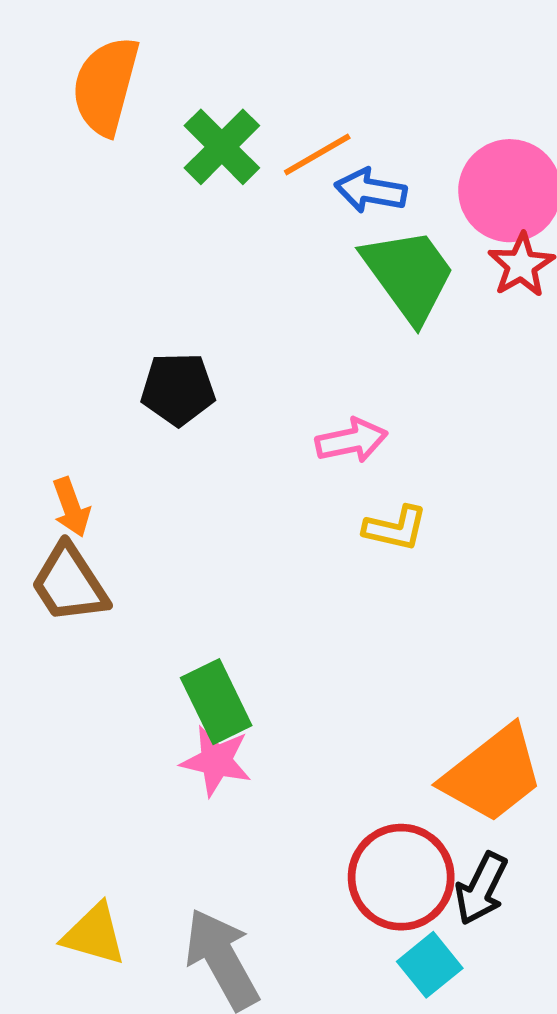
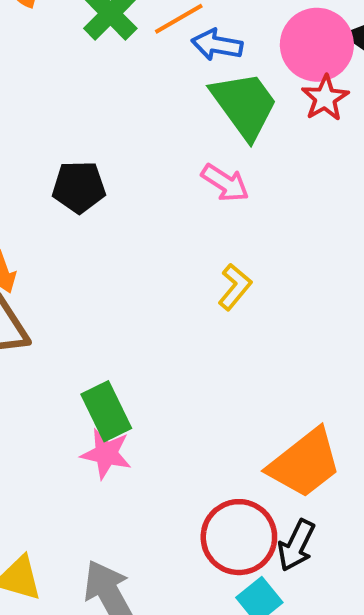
pink arrow: (352, 440) -> (225, 183), moved, turned 45
yellow L-shape: (395, 528) -> (235, 287), turned -63

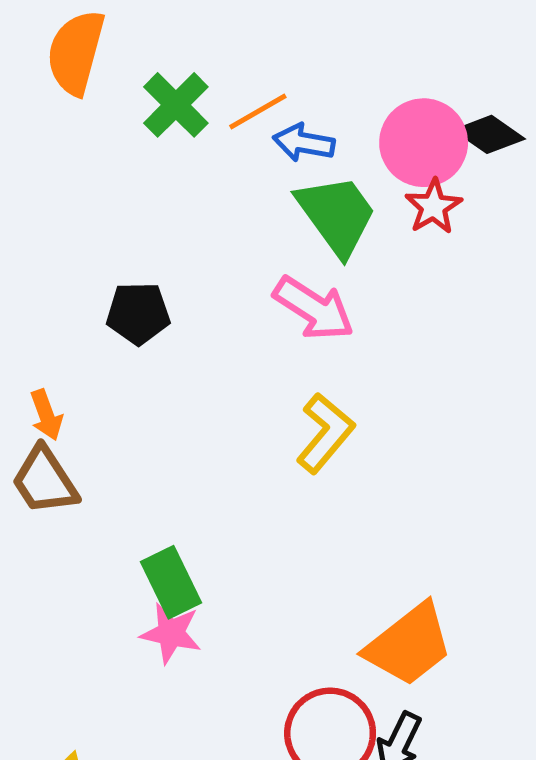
pink arrow: (225, 183) -> (314, 308), size x1.4
yellow L-shape: (235, 287) -> (325, 433), size x1.4

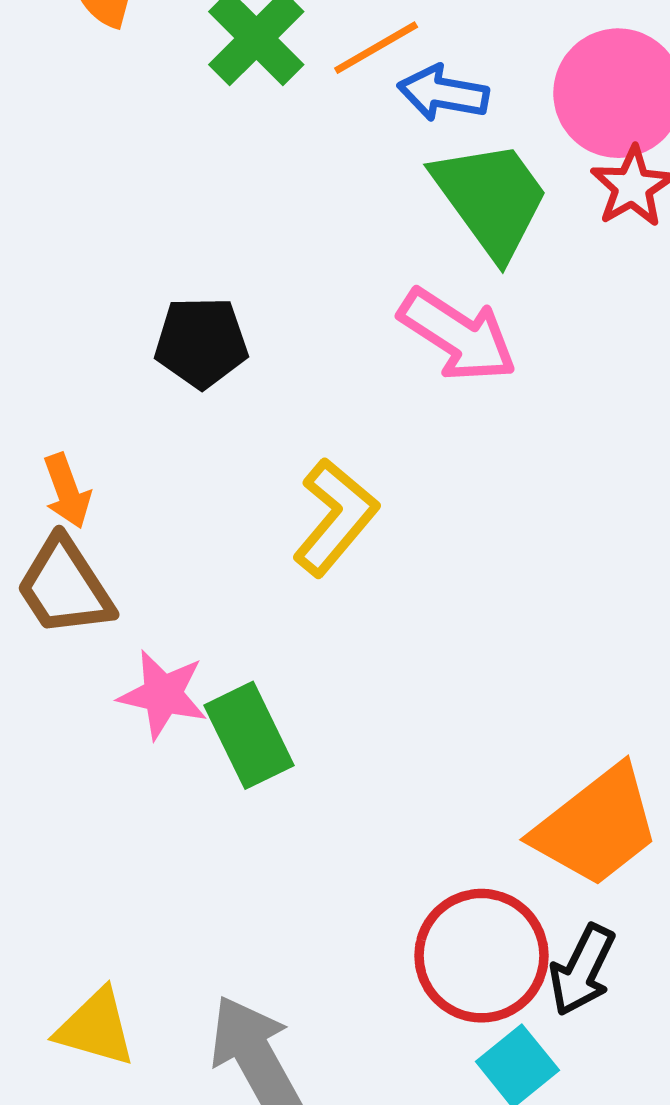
yellow L-shape: (325, 433) -> (335, 517), moved
pink star: (171, 633) -> (163, 695), moved

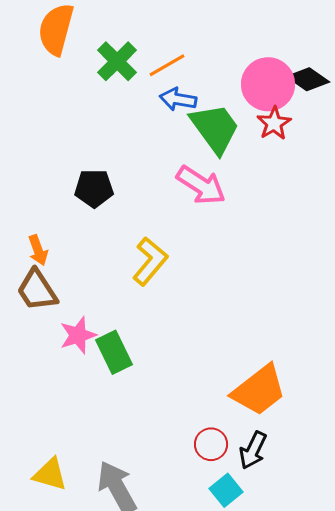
blue arrow: (443, 93) -> (178, 99), moved
pink star: (163, 695) -> (78, 335), turned -30
red circle: (481, 956) -> (211, 444), size x0.6

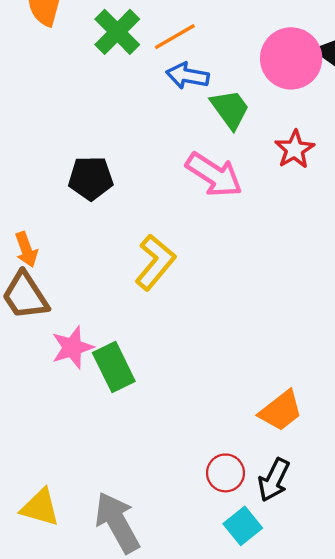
red star: (274, 123) -> (295, 149), moved
green trapezoid: (215, 128) -> (230, 109), size x0.7
orange trapezoid: (259, 390) -> (281, 411), size x0.7

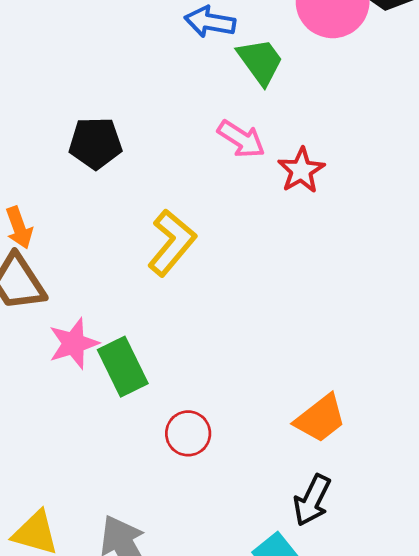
red star: (295, 149) -> (301, 170), moved
pink arrow: (214, 175) -> (241, 139), size x0.7
red circle: (225, 473) -> (188, 433), moved

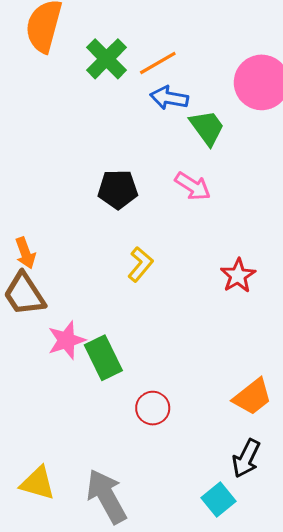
black pentagon: (95, 143) -> (118, 189), moved
red star: (301, 170) -> (238, 276), moved
yellow L-shape: (172, 243) -> (140, 264), size x0.7

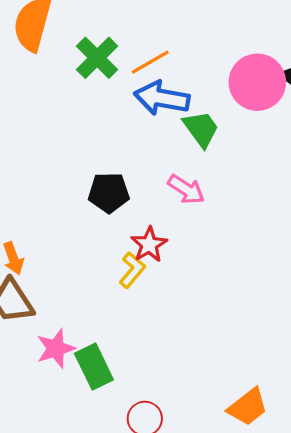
blue arrow: (169, 98) -> (162, 98), size x1.4
red star: (238, 276) -> (149, 245), moved

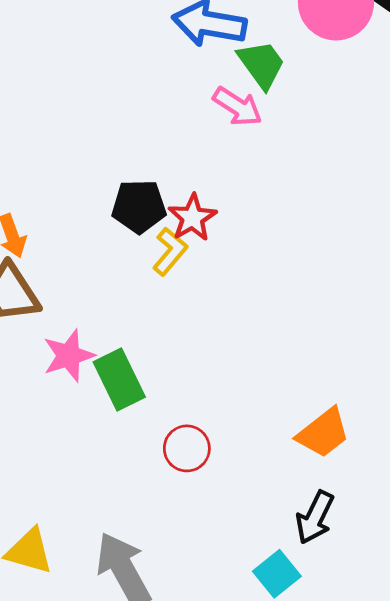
pink arrow: (186, 189) -> (237, 107), moved
black pentagon: (109, 193) -> (139, 206), moved

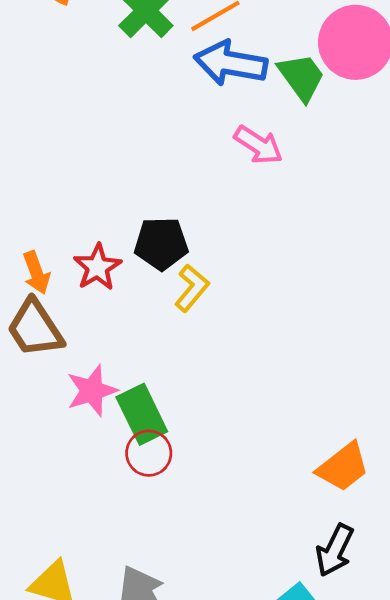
green trapezoid: (261, 64) -> (301, 77), moved
red star: (192, 218) -> (97, 267), moved
red circle: (187, 448) -> (149, 453), moved

